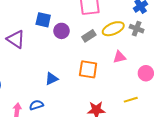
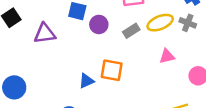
purple triangle: (16, 39) -> (45, 34), turned -42
orange square: (88, 69) -> (112, 70), moved

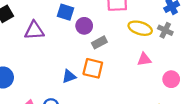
yellow ellipse: (160, 23) -> (140, 28), turned 35
gray rectangle: (131, 31) -> (99, 42), moved

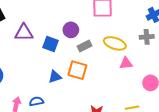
blue square: (65, 12) -> (51, 44), moved
yellow ellipse: (140, 28) -> (115, 43), moved
gray cross: (165, 30) -> (147, 37), turned -32

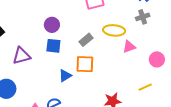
purple circle: (71, 30) -> (52, 25), moved
purple triangle: (24, 33) -> (21, 56), moved

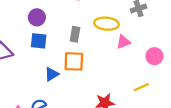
gray rectangle: (86, 40) -> (75, 34), turned -40

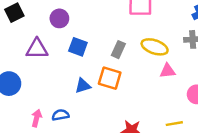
purple circle: (37, 17) -> (59, 18), moved

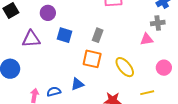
yellow ellipse: (155, 47) -> (125, 67), moved, turned 35
pink triangle: (168, 71) -> (147, 39), moved
blue triangle: (83, 86) -> (77, 84), moved

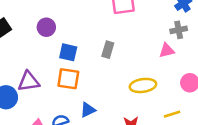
purple triangle: (31, 39) -> (29, 81), moved
orange square: (92, 59) -> (68, 79), moved
yellow ellipse: (125, 67) -> (143, 85), turned -55

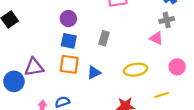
purple circle: (46, 27) -> (68, 18), moved
pink triangle: (167, 50) -> (156, 38), turned 40
blue triangle: (88, 110) -> (94, 73), moved

